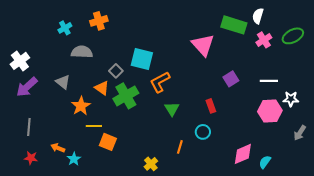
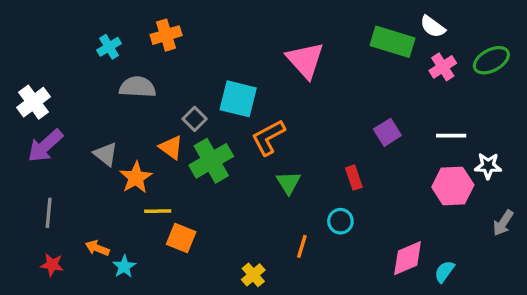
white semicircle: (258, 16) -> (433, 27), turned -70
pink triangle: (203, 45) -> (305, 60), moved
gray triangle: (63, 82) -> (106, 154), moved

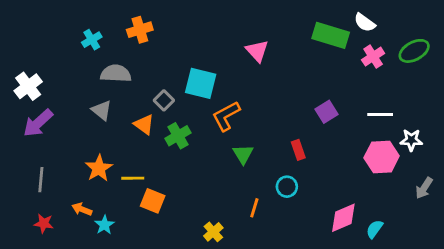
pink triangle: (305, 60) -> (257, 51), size x0.7
gray triangle: (106, 154) -> (102, 110), moved
green cross: (211, 161) -> (178, 136), size x0.7
orange star: (136, 178) -> (99, 168), moved

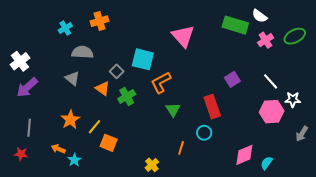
pink triangle: (257, 51) -> (183, 36), size x1.4
white line: (380, 115) -> (271, 81), turned 48
red rectangle: (298, 150) -> (212, 107), size x1.6
yellow line: (133, 178) -> (94, 127), turned -49
red star: (44, 223) -> (21, 154), moved

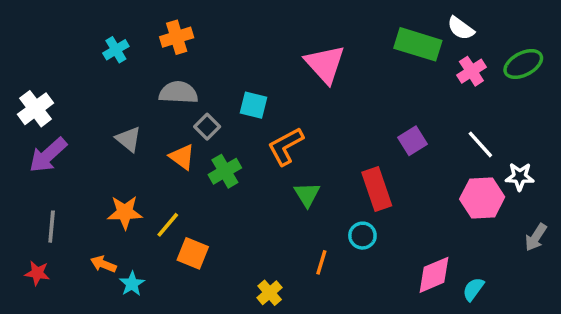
gray semicircle: (82, 52) -> (178, 93), moved
cyan square: (143, 59) -> (253, 105), size x0.7
orange star: (70, 120) -> (125, 212), turned 30

